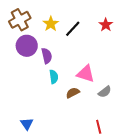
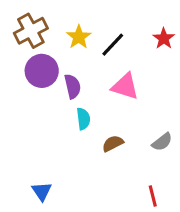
pink triangle: (86, 74) -> (125, 86), moved

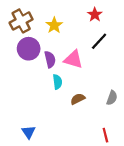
red star: (164, 38) -> (95, 15), moved
black line: (113, 45) -> (99, 41), moved
pink triangle: (125, 86) -> (73, 59), moved
gray semicircle: (162, 142) -> (112, 98), turned -32

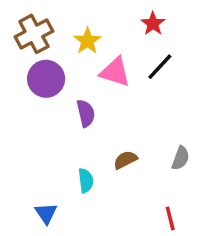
purple semicircle: (50, 59) -> (86, 113), moved
pink triangle: (73, 59) -> (115, 72), moved
cyan semicircle: (57, 82) -> (86, 181), moved

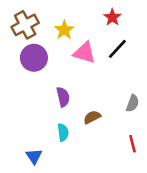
purple semicircle: (86, 113) -> (63, 97), moved
gray semicircle: (181, 158) -> (133, 103), moved
red line: (170, 218) -> (133, 144), moved

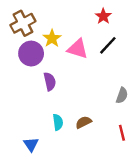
yellow star: (64, 30) -> (52, 38), moved
purple semicircle: (63, 97) -> (50, 81), moved
brown semicircle: (92, 117) -> (83, 122), moved

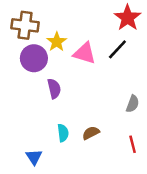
red star: (103, 16) -> (128, 18), moved, size x1.5
brown cross: (23, 23) -> (25, 25), turned 35

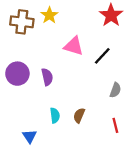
yellow star: (57, 42) -> (49, 15), moved
black line: (117, 49) -> (102, 56), moved
purple circle: (34, 58) -> (17, 74), moved
brown semicircle: (91, 133) -> (79, 115), turned -40

